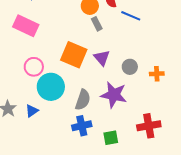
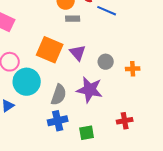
gray rectangle: (97, 24) -> (73, 19), turned -64
red cross: (149, 126) -> (125, 121), size x0.7

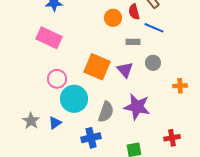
gray rectangle: (73, 19) -> (133, 42), moved
gray circle: (106, 62) -> (153, 63), moved
blue cross: (58, 121) -> (91, 138), moved

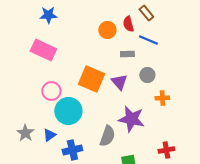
orange cross: (180, 86) -> (162, 98), moved
gray semicircle: (106, 112) -> (107, 136), moved
blue cross: (91, 138) -> (72, 150), moved

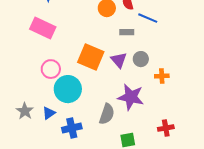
gray circle: (147, 75) -> (141, 59), moved

